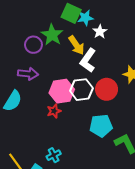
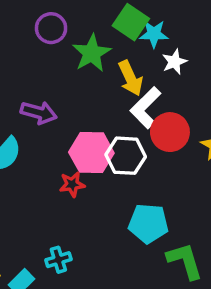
purple circle: (33, 45) -> (51, 28), moved
red circle: (107, 89) -> (170, 132), moved

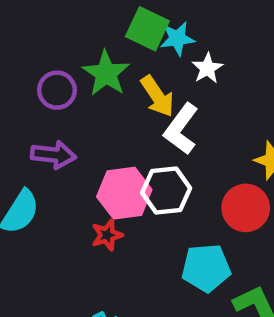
purple circle: (51, 28) -> (57, 90), moved
red circle: (170, 132) -> (246, 208), moved

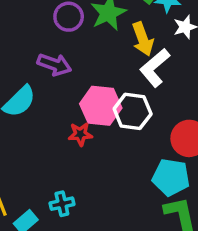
cyan pentagon: (206, 268) -> (171, 177), moved

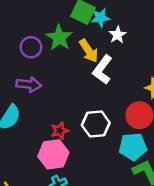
pink hexagon: (101, 106) -> (53, 154), moved
white hexagon: (133, 111) -> (96, 124), moved

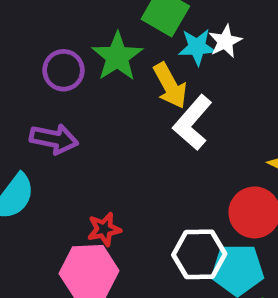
cyan star: (100, 18) -> (197, 47), moved
white star: (118, 35) -> (225, 41), moved
white hexagon: (96, 124) -> (199, 254), moved

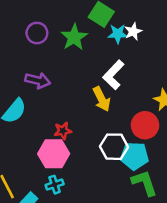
purple circle: (63, 70) -> (37, 33), moved
yellow arrow: (170, 86) -> (102, 99), moved

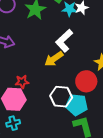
yellow arrow: (102, 99) -> (54, 59), turned 78

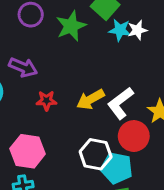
white L-shape: (64, 41) -> (120, 103), moved
red star: (22, 82) -> (46, 101), moved

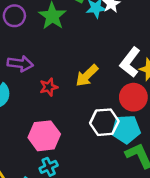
white L-shape: (120, 103) -> (130, 62), moved

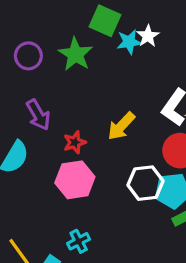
purple arrow: (20, 64) -> (38, 115), turned 55
pink hexagon: (44, 136) -> (75, 180), moved

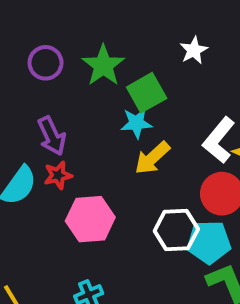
green square: (105, 21) -> (147, 93), moved, turned 32
cyan star: (129, 42) -> (136, 123), moved
red star: (75, 142) -> (58, 175), moved

